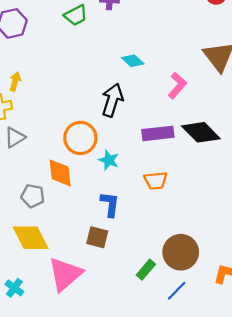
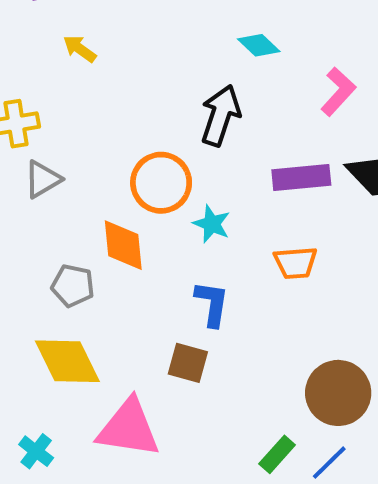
yellow arrow: (15, 82) -> (80, 49), moved, turned -72
green rectangle: (146, 270) -> (277, 454), moved
pink triangle: (65, 274) -> (129, 428), turned 48

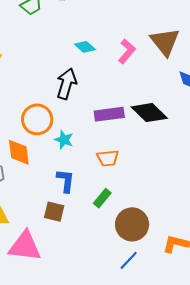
pink L-shape: (338, 92) -> (127, 51), moved
green rectangle: (277, 454) -> (102, 198), moved

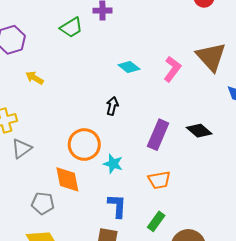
black arrow: (67, 84) -> (112, 106), size x0.6
black diamond: (149, 113) -> (199, 131), size x0.7
purple rectangle: (109, 114) -> (158, 135), turned -56

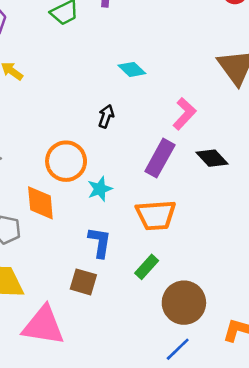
pink L-shape: (172, 69) -> (184, 114), moved
cyan star: (113, 164) -> (100, 189), turned 30
orange trapezoid: (159, 180) -> (156, 215), size x1.4

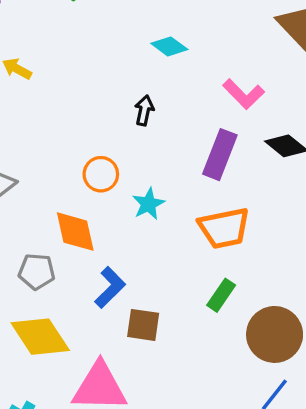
pink L-shape: (184, 114) -> (243, 94), turned 100
orange circle: (66, 161) -> (101, 174), size x0.7
blue L-shape: (100, 242) -> (110, 287), moved, turned 44

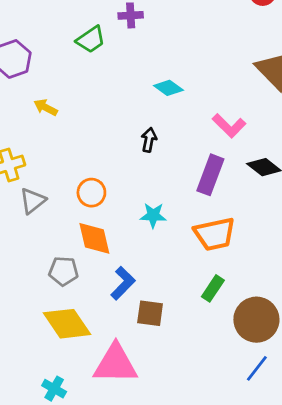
orange circle: (101, 174) -> (91, 193), moved
cyan star: (148, 204) -> (153, 215), turned 30

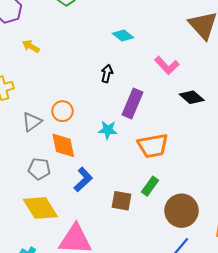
purple rectangle: (210, 175) -> (133, 103), moved
gray triangle: (33, 201) -> (32, 122), moved
brown square: (150, 313) -> (122, 201), moved

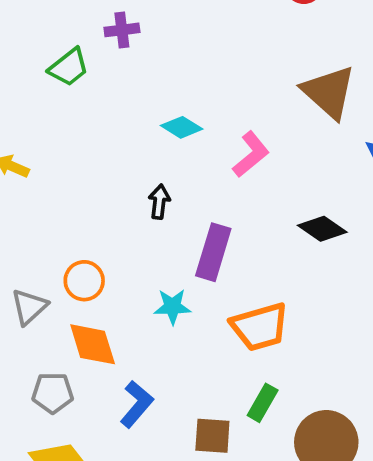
pink L-shape: (167, 65) -> (251, 154), moved, turned -80

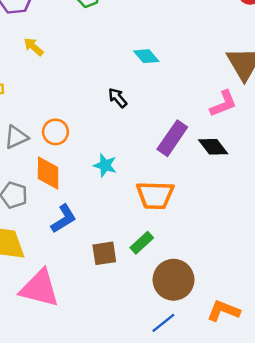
pink L-shape: (251, 154) -> (223, 104), moved
black arrow: (159, 202) -> (118, 98), turned -65
purple rectangle: (213, 252) -> (172, 138), moved
brown square: (212, 436) -> (104, 253), turned -30

